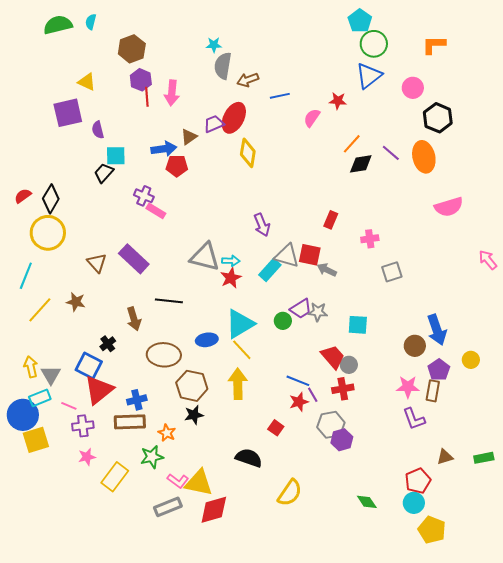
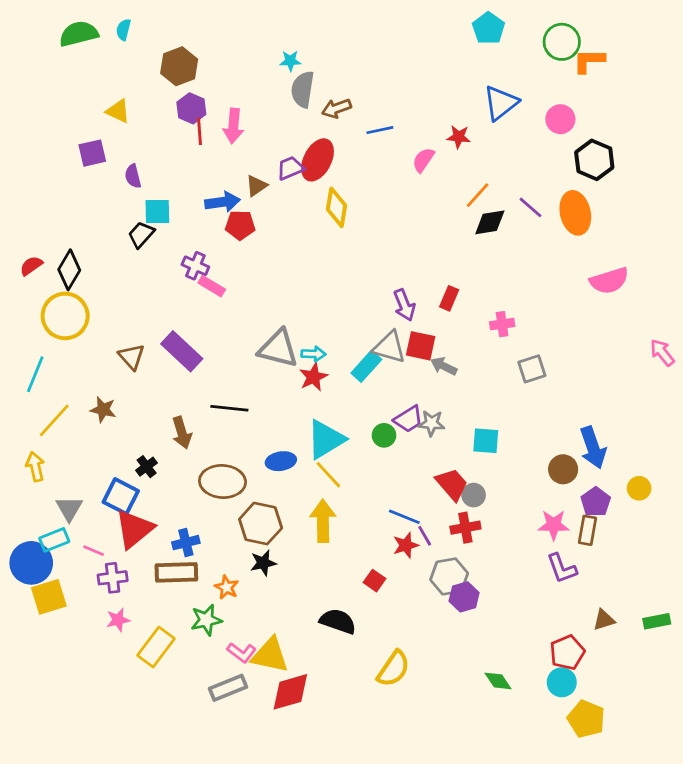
green circle: (374, 44) -> (562, 42), moved
purple square: (68, 113) -> (92, 153), size x0.7
purple arrow: (262, 225) -> (404, 305), moved
yellow arrow: (31, 367) -> (35, 467), moved

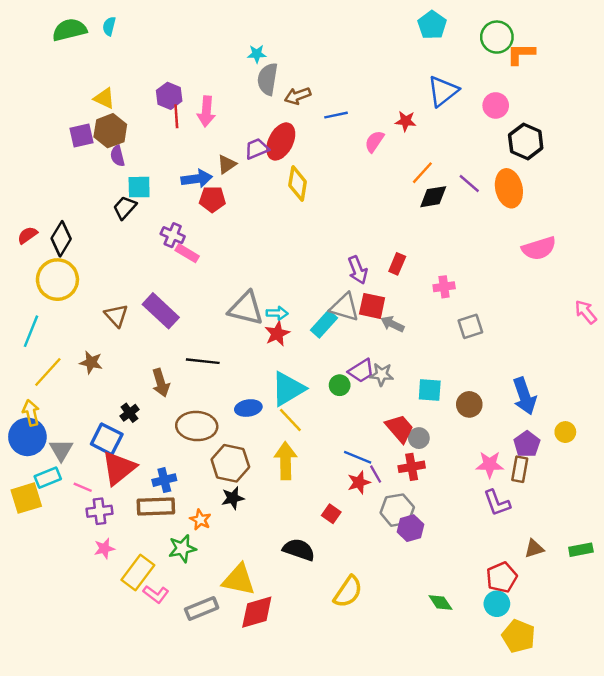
brown hexagon: (179, 66) -> (110, 131), moved
brown circle: (563, 469) -> (469, 404), moved
blue circle: (31, 563) -> (27, 437), moved
yellow square: (49, 597) -> (26, 498), moved
pink L-shape: (242, 652) -> (156, 594), moved

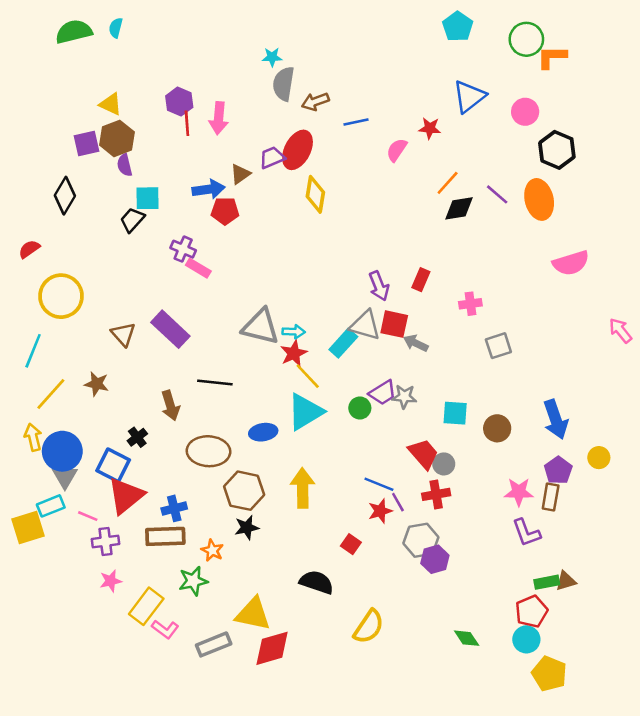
black diamond: (61, 239) -> (65, 196), moved
yellow line: (290, 420) -> (308, 376), moved
blue circle: (27, 437) -> (62, 451), moved
green rectangle: (581, 550) -> (547, 582), moved

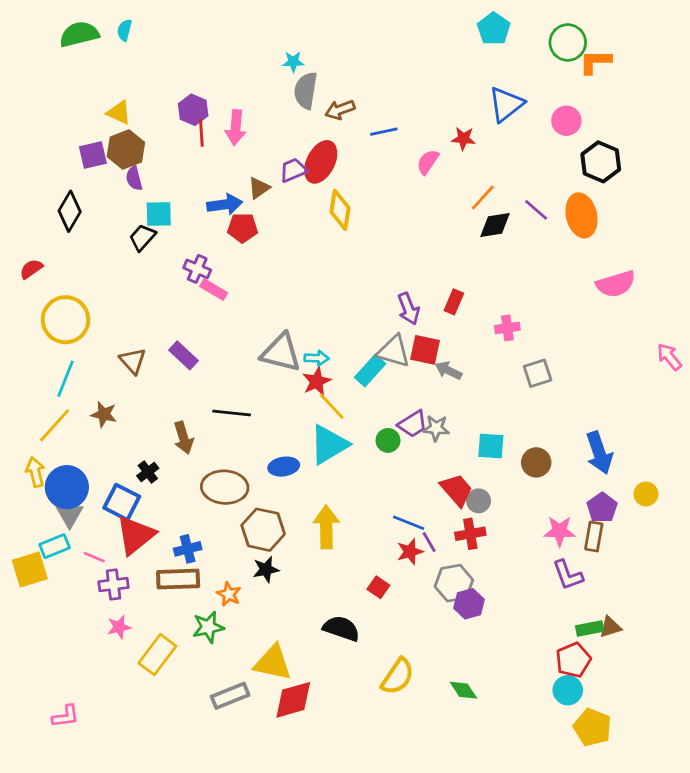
purple rectangle: (170, 329) -> (184, 355), size x0.7
cyan line: (33, 351) -> (65, 379), moved
pink L-shape: (165, 629) -> (65, 716), moved, turned -44
green diamond: (467, 638) -> (463, 690), moved

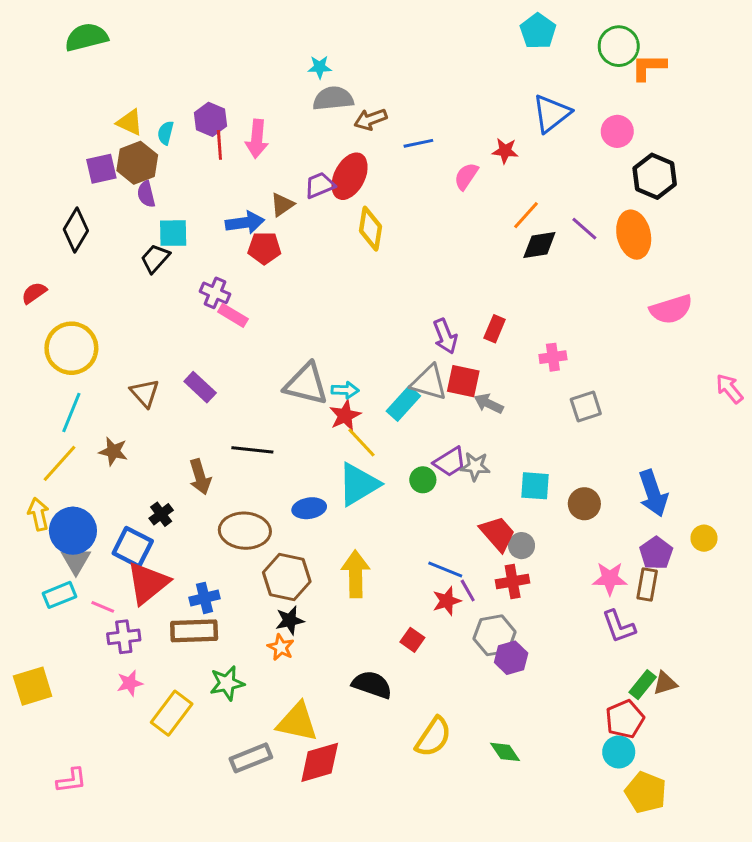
cyan semicircle: (124, 30) -> (166, 133), moved
gray semicircle: (306, 91) -> (333, 98), turned 75
yellow square: (30, 569) -> (33, 686), moved
orange star: (229, 594) -> (281, 647), moved
green rectangle: (590, 628) -> (643, 685), turned -40

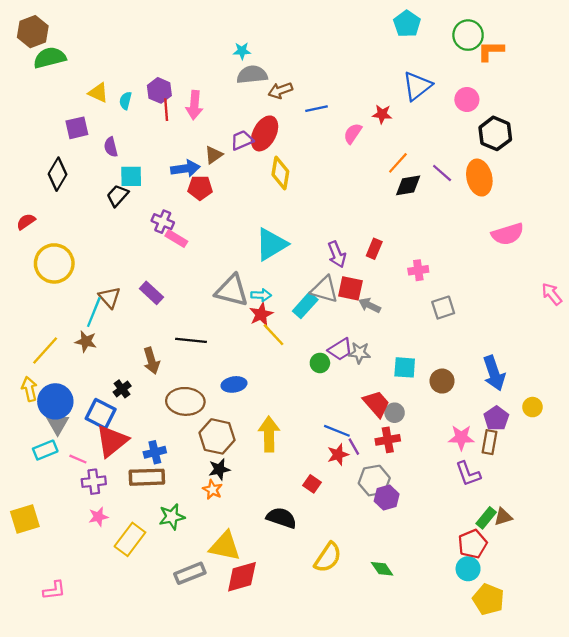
green semicircle: (86, 37) -> (50, 58), moved
brown hexagon: (137, 163) -> (33, 32), moved
cyan line: (71, 413) -> (94, 312), moved
cyan triangle: (359, 484) -> (271, 244), moved

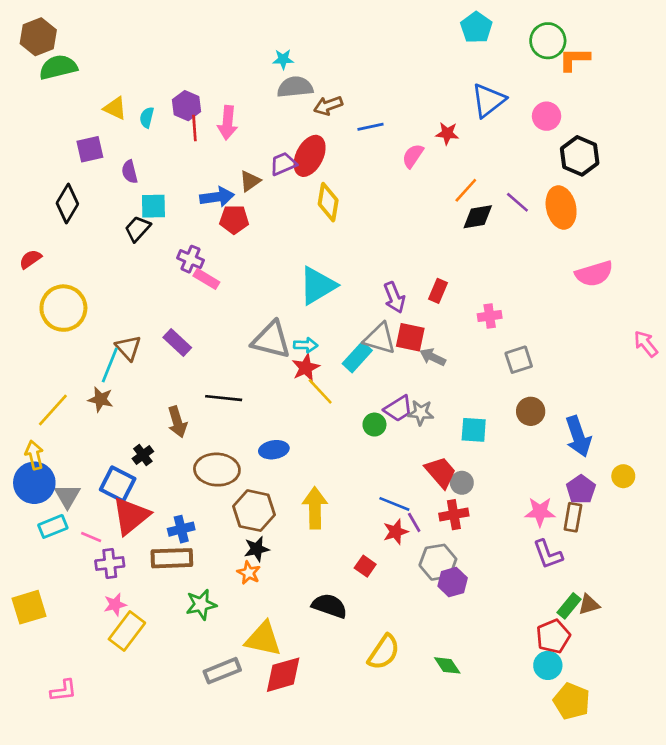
brown circle: (442, 381) -> (531, 411), moved
blue circle: (55, 401) -> (34, 483), moved
yellow rectangle: (130, 539) -> (127, 631), moved

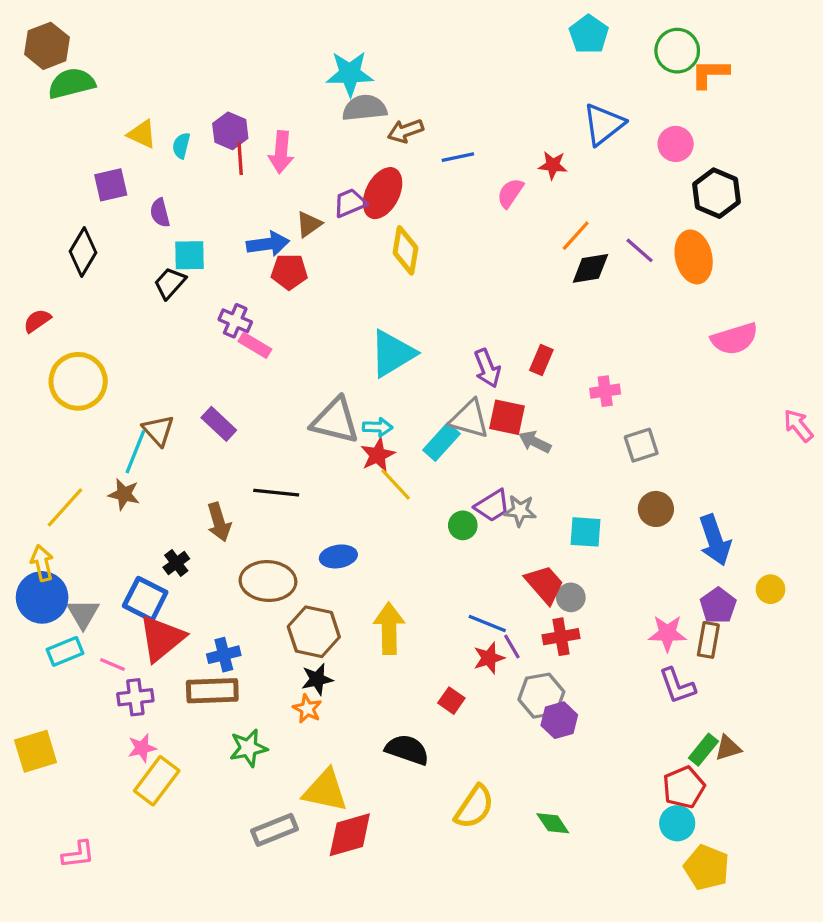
cyan star: (283, 59) -> (350, 74), size x1.8

